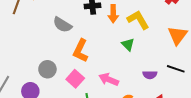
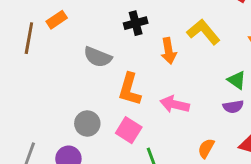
orange arrow: (113, 14) -> (169, 51), moved
green triangle: (128, 44) -> (237, 80), moved
pink arrow: (109, 79) -> (175, 104), moved

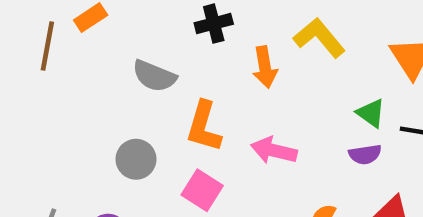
gray circle: (87, 123) -> (136, 159), moved

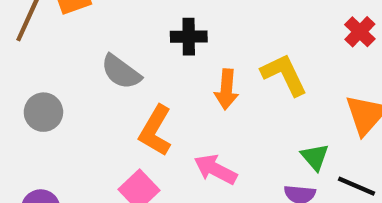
gray circle: (136, 159) -> (43, 112), moved

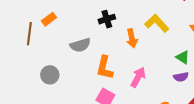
gray semicircle: (121, 72) -> (80, 45), turned -36
pink arrow: (215, 169) -> (138, 77), turned 108

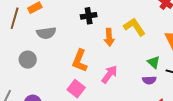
gray semicircle: (80, 45) -> (46, 33), moved

